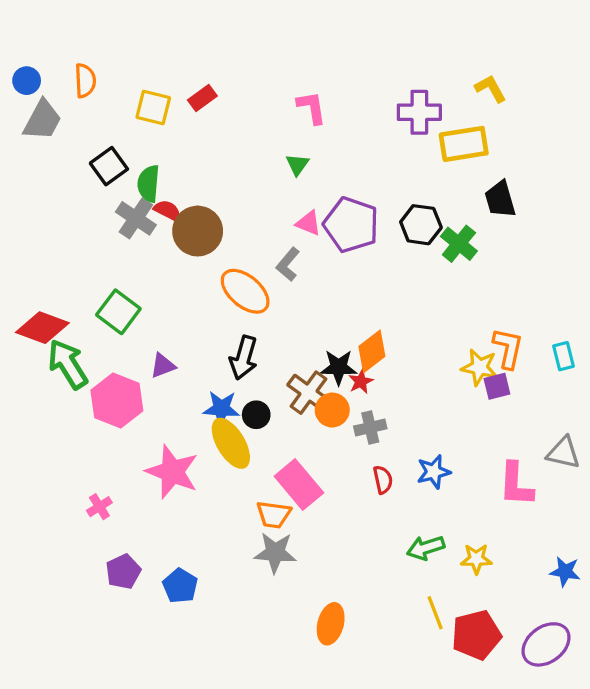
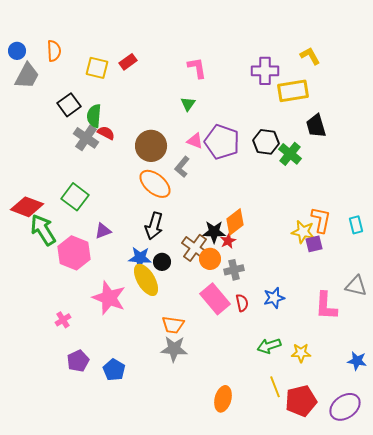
brown circle: (198, 231) -> (151, 146), moved
pink rectangle: (299, 484) -> (215, 299), moved
orange ellipse: (331, 624) -> (223, 399), moved

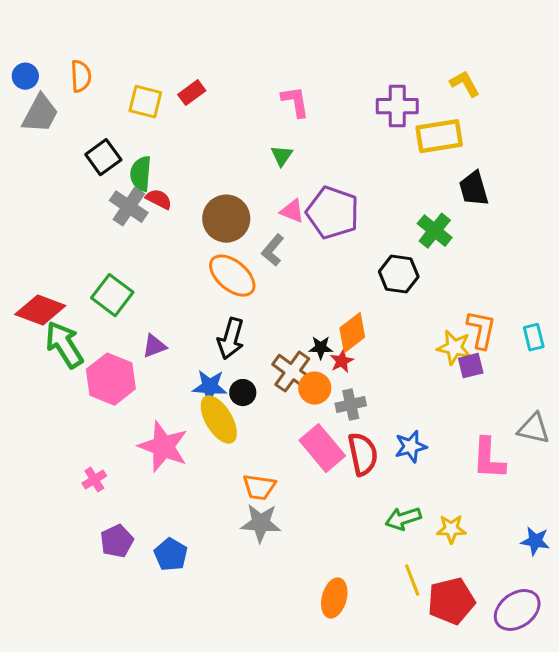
black hexagon: (266, 142) -> (399, 274), moved
black star: (214, 232) -> (321, 348), size x0.7
red semicircle: (242, 303) -> (363, 454), size x1.6

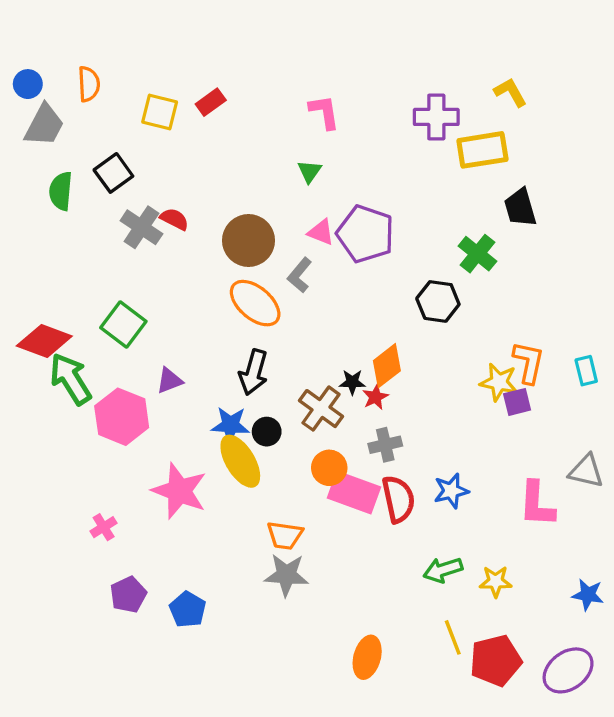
green semicircle: (141, 174) -> (61, 191), moved
orange circle: (315, 388) -> (329, 468), moved
pink rectangle: (322, 448) -> (354, 493), turned -30

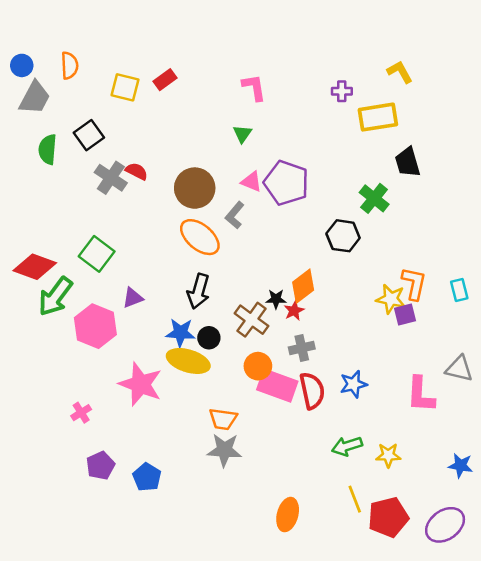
purple cross: (436, 117) -> (342, 91), size x0.6
green arrow: (71, 379) -> (55, 296), turned -111
yellow ellipse: (240, 461) -> (188, 361), turned -42

